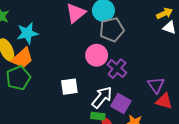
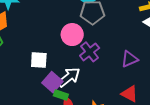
purple triangle: (156, 85) -> (130, 59), moved, turned 30
purple square: (121, 103) -> (52, 82), moved

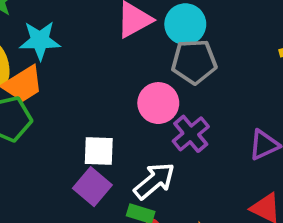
purple square: (52, 82) -> (92, 187), moved

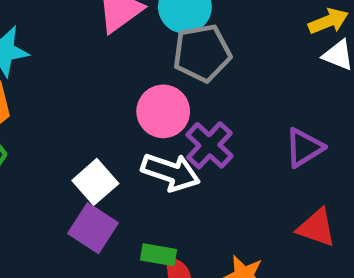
white square: (99, 151) -> (95, 182), turned -36
white arrow: (154, 181) -> (171, 172), moved, turned 66

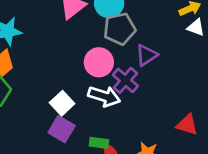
purple triangle: (304, 148) -> (146, 55), moved

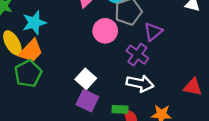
pink circle: (99, 62) -> (105, 31), moved
white arrow: (104, 96) -> (140, 83), moved

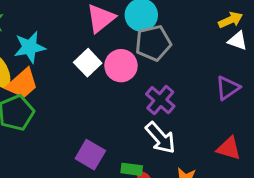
purple triangle: (153, 32) -> (228, 88), moved
white square: (86, 79) -> (88, 63), moved
white arrow: (140, 83) -> (160, 138), turned 32

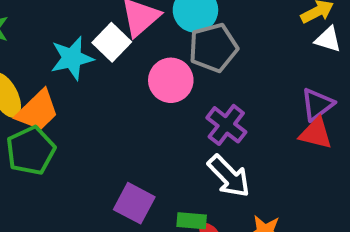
cyan star: (30, 47) -> (72, 58), moved
white square: (88, 63) -> (112, 42), moved
red triangle: (229, 148) -> (316, 133), moved

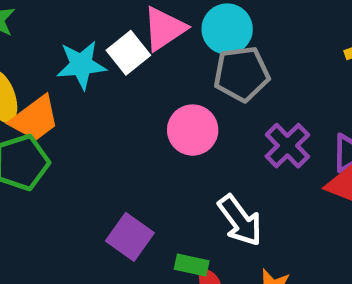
pink circle: (171, 80) -> (193, 130), moved
purple cross: (226, 125) -> (287, 146), moved

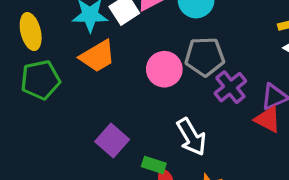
gray pentagon: (242, 74) -> (205, 57), moved
orange trapezoid: (35, 119) -> (97, 56), moved

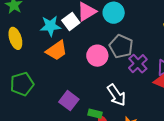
gray pentagon: (205, 57) -> (121, 46), turned 30
green pentagon: (40, 80) -> (22, 84), moved

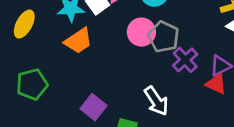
yellow ellipse: (15, 38) -> (24, 24), turned 45
pink circle: (97, 56) -> (141, 32), moved

